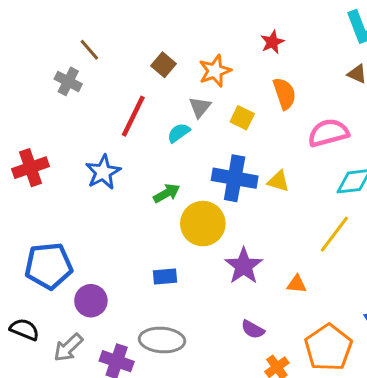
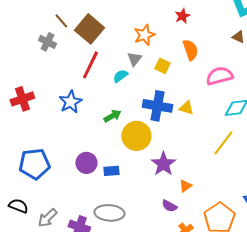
brown square: (164, 65) -> (89, 29), moved, size x1.8
orange triangle: (297, 284) -> (185, 186), moved, turned -40
purple circle: (91, 301) -> (86, 163), moved

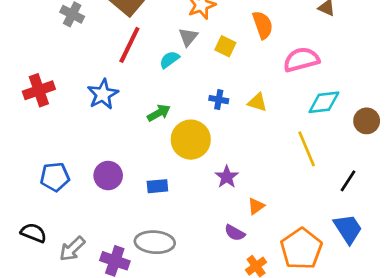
blue cross: (157, 106) -> (219, 100), size x0.5
yellow line: (223, 143) -> (307, 149), turned -60
purple circle: (86, 163) -> (108, 176), moved
blue pentagon: (34, 164) -> (55, 177), size x0.7
purple star: (163, 164) -> (227, 177), size x0.7

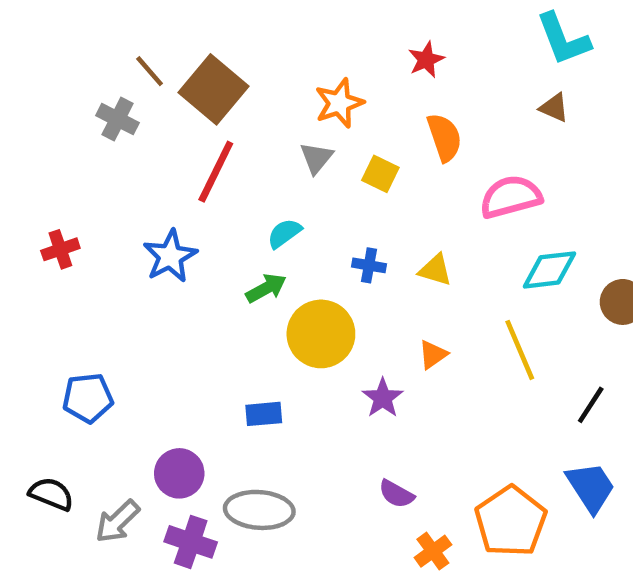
cyan semicircle: (169, 60) -> (284, 233), moved
red cross: (39, 90) -> (60, 249), size x0.7
purple circle: (108, 176) -> (179, 473), moved
orange triangle: (256, 206) -> (433, 355), moved

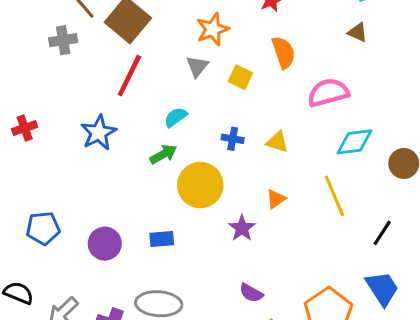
gray cross: (118, 119) -> (63, 40), turned -36
purple circle: (179, 473) -> (105, 244), moved

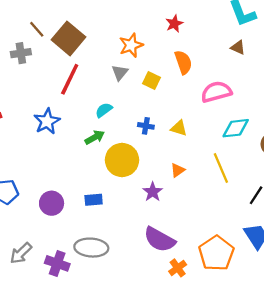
purple semicircle: (251, 293) -> (159, 240), size x1.8

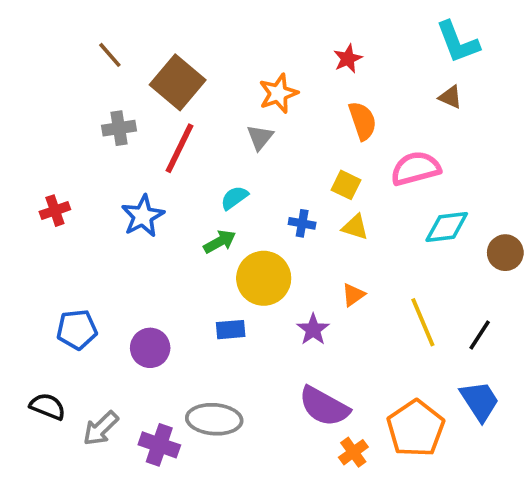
brown line: (37, 29) -> (110, 55), moved
gray cross: (21, 53) -> (119, 128), moved
yellow square: (152, 80) -> (346, 185), moved
yellow line: (221, 168) -> (423, 322), moved
blue rectangle: (94, 200) -> (231, 330), moved

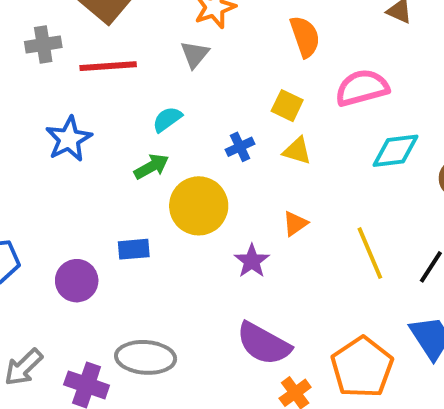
red line: (179, 148) -> (108, 66), turned 60
blue cross: (302, 223) -> (240, 147), turned -35
blue rectangle: (231, 330) -> (134, 249), moved

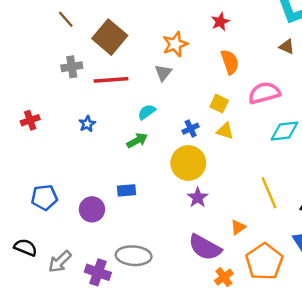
blue star: (69, 139) -> (87, 124), size x0.6
yellow circle: (199, 206) -> (188, 163), moved
orange triangle: (295, 224) -> (238, 227), moved

